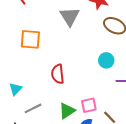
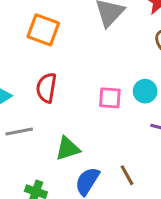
red semicircle: (58, 74) -> (46, 88), moved
pink square: (89, 105) -> (110, 98), moved

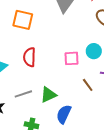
gray line: (19, 131) -> (23, 94), moved
brown line: (127, 175) -> (88, 85), moved

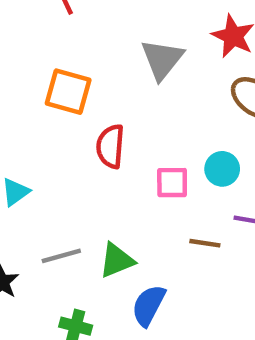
red semicircle: (30, 57) -> (110, 146), moved
brown line: (88, 85) -> (205, 243), turned -48

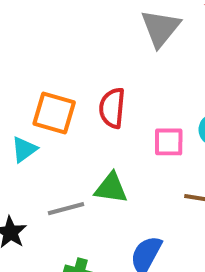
orange square: (68, 92) -> (54, 113), moved
green triangle: (117, 260) -> (111, 188), moved, turned 30

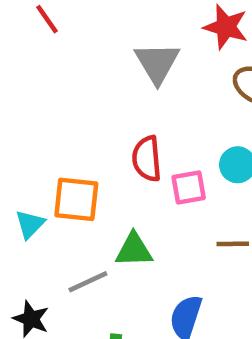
red semicircle: (112, 108) -> (147, 159), moved
orange square: (54, 113) -> (76, 199), moved

